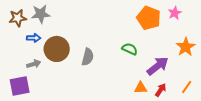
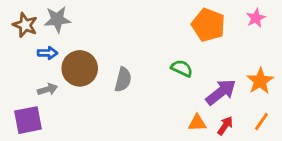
pink star: (175, 13) -> (256, 18), moved
brown star: (18, 18) -> (25, 25), turned 30
orange star: (186, 47) -> (260, 81), moved

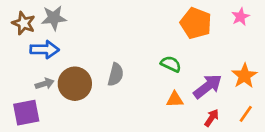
blue arrow: (48, 53) -> (45, 50), size x1.5
brown circle: (80, 68) -> (75, 84), moved
orange triangle: (197, 123) -> (175, 99), moved

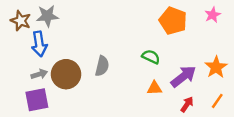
blue arrow: (45, 50) -> (39, 44), turned 80
purple square: (26, 113) -> (37, 100), moved

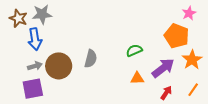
orange pentagon: (173, 21) -> (177, 36), moved
green semicircle: (151, 57) -> (134, 50), turned -49

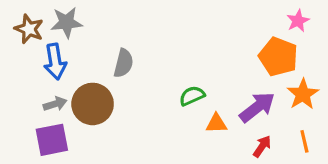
green semicircle: (134, 50) -> (192, 96), moved
gray semicircle: (91, 59) -> (124, 63), moved
orange line: (193, 90) -> (304, 141), turned -48

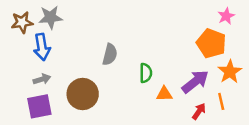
brown star: (29, 29) -> (22, 22), turned -30
gray semicircle: (124, 63) -> (110, 54), moved
green semicircle: (192, 96) -> (146, 73), turned 114
brown circle: (93, 104) -> (83, 94), moved
orange line: (304, 141) -> (221, 101), moved

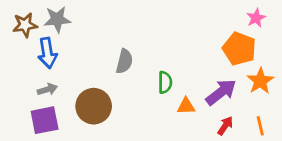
orange line: (221, 101) -> (260, 126), moved

